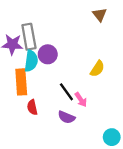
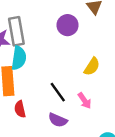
purple circle: (48, 54) -> (68, 25), moved
pink arrow: (81, 100) -> (85, 101), moved

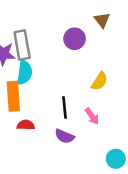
black line: (58, 92) -> (65, 108), turned 30
red semicircle: (20, 109) -> (26, 125), turned 105

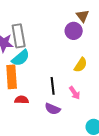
purple circle: (75, 39) -> (74, 31), moved
cyan semicircle: (25, 72) -> (21, 58), turned 42

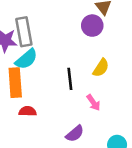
black line: (53, 86) -> (70, 79), moved
purple semicircle: (53, 109) -> (75, 134), moved, turned -63

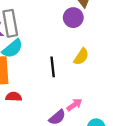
pink arrow: (93, 103) -> (74, 105), moved, turned -91

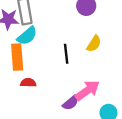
pink arrow: (74, 105) -> (87, 91), size x1.6

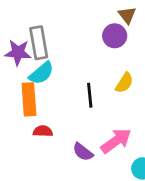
purple semicircle: (71, 103) -> (83, 152), moved, turned 78

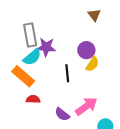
purple circle: (115, 36) -> (86, 50), moved
purple star: (18, 52) -> (46, 47), moved
orange rectangle: (29, 99) -> (23, 76), turned -45

